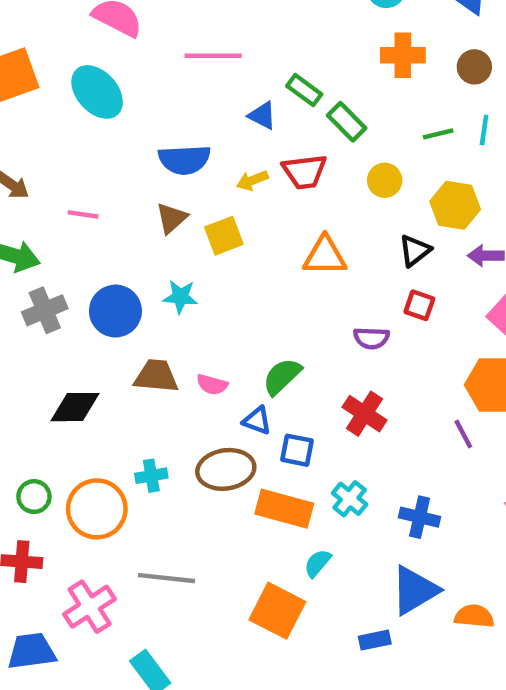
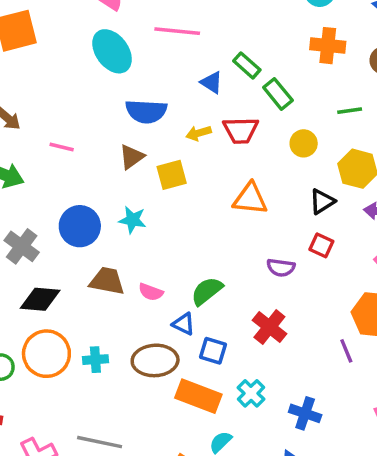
cyan ellipse: (97, 92) -> (112, 51), moved
gray cross: (45, 310) -> (22, 246), moved, turned -36
orange circle: (97, 509) -> (46, 354), moved

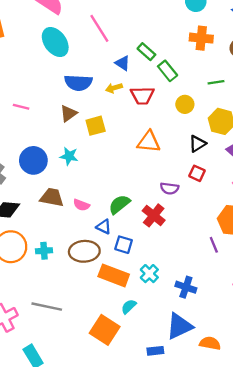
pink line: (177, 31) -> (99, 28), turned 52
yellow arrow: (199, 133) -> (114, 88), moved
red cross: (269, 327) -> (154, 215), moved

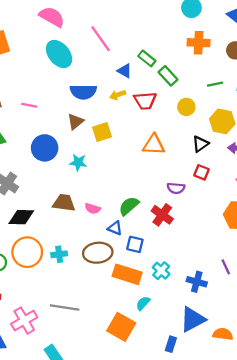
pink line: (21, 107) -> (29, 105), moved
blue circle: (33, 160) -> (45, 148), moved
purple line: (214, 245) -> (226, 267), moved
blue rectangle: (155, 351) -> (171, 344), turned -63

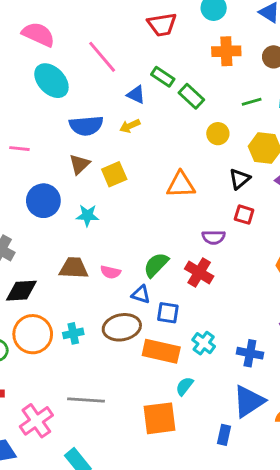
red trapezoid: (145, 101) -> (162, 25), moved
orange square: (121, 327) -> (159, 418), turned -32

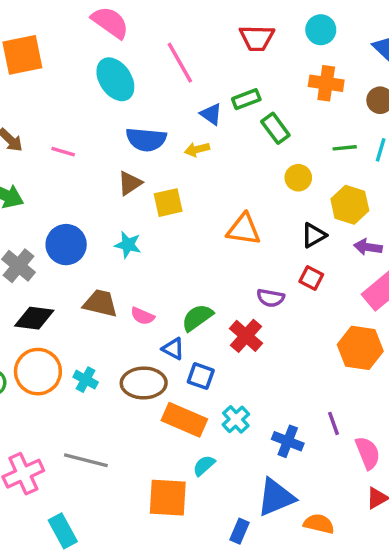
green rectangle: (163, 77) -> (246, 99), turned -65
blue circle: (43, 201) -> (66, 245), moved
cyan cross: (73, 333) -> (86, 380), turned 30

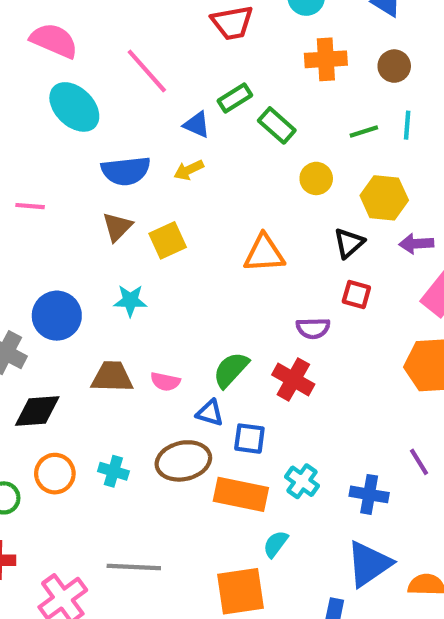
orange circle: (38, 372) -> (55, 474), size x0.7

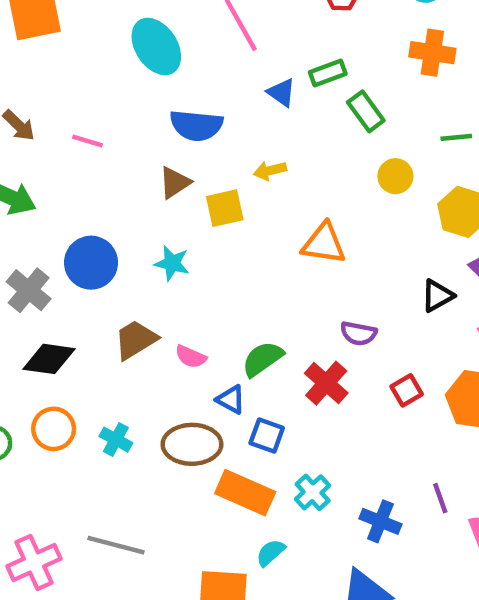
yellow arrow: (189, 170) -> (270, 171), moved
black triangle: (349, 243) -> (437, 296), moved
red square: (356, 294) -> (407, 390), moved, turned 32
brown trapezoid: (112, 377) -> (136, 340), turned -45

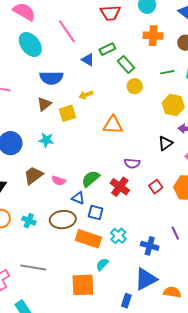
yellow circle: (395, 176) -> (135, 86), moved

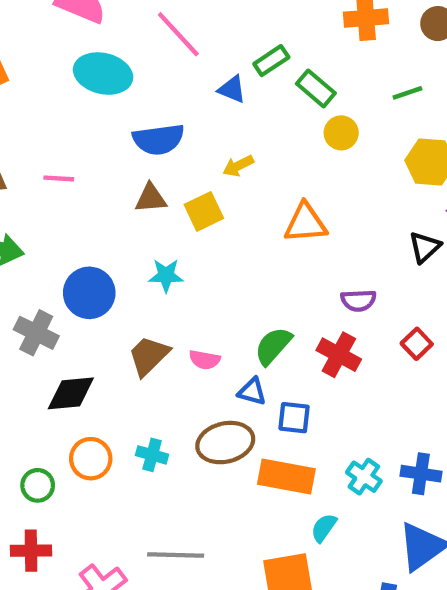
cyan ellipse: (30, 44) -> (103, 74), turned -30
brown triangle: (44, 104) -> (151, 198), turned 42
cyan cross: (118, 236) -> (364, 477), moved

